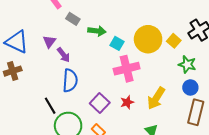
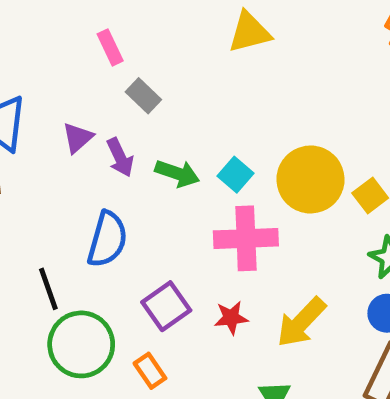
green arrow: (97, 31) -> (177, 173), moved
purple arrow: (63, 55) -> (120, 157), moved

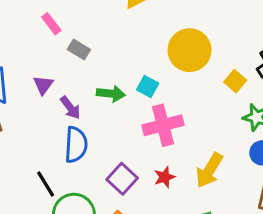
purple arrow: (120, 157) -> (70, 108), moved
yellow circle: (310, 179) -> (190, 50), moved

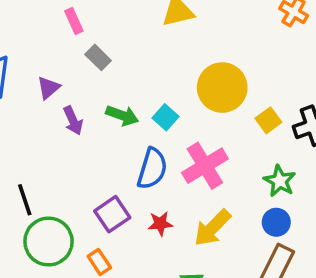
yellow square: (235, 81) -> (268, 120), moved
pink cross: (163, 125) -> (205, 166), moved, turned -30
blue semicircle: (76, 145) -> (152, 169), moved

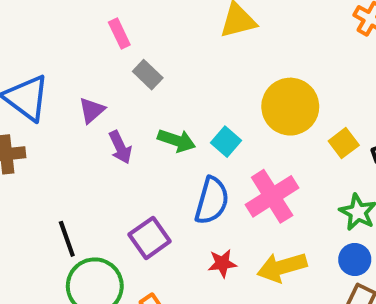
purple square: (112, 214) -> (150, 238), moved
yellow arrow: (212, 228) -> (282, 267), turned 30

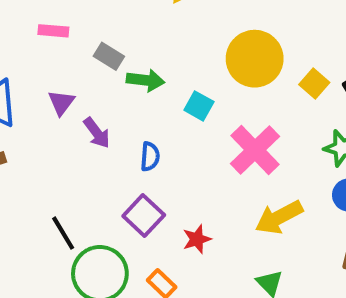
pink rectangle: (119, 34) -> (53, 31), moved, turned -48
green arrow: (176, 141) -> (145, 80), moved
blue semicircle: (212, 201) -> (150, 156), moved, size x0.6
red star: (222, 263) -> (197, 239), moved

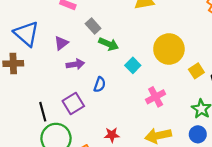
purple arrow: (97, 133) -> (75, 64), turned -78
pink cross: (255, 150) -> (156, 97), size x0.7
purple square: (144, 216) -> (73, 104), moved

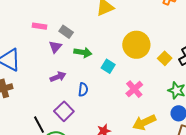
gray rectangle: (93, 26) -> (66, 32), moved
purple triangle: (61, 43) -> (55, 47), moved

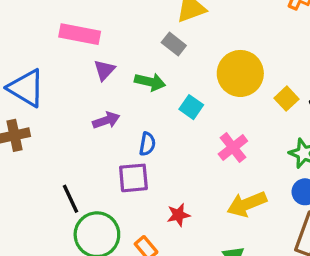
pink rectangle: (39, 26) -> (80, 34), size x1.6
gray rectangle: (66, 32) -> (174, 44), moved
purple square: (64, 111) -> (133, 178), moved, turned 36

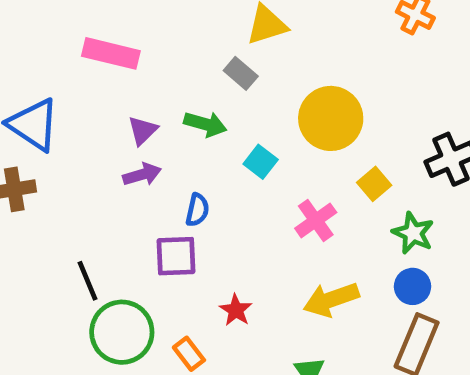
purple triangle: (104, 70) -> (143, 130), moved
yellow square: (287, 99) -> (374, 184), moved
red star: (178, 215) -> (236, 310), turned -30

